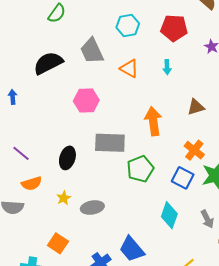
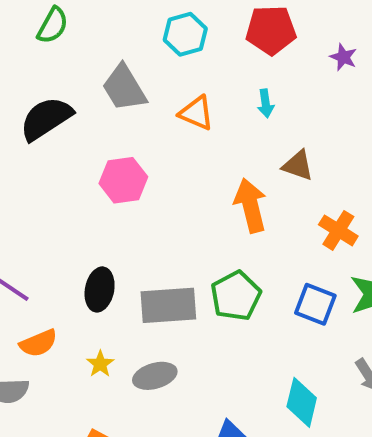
brown triangle: (196, 107) -> (298, 166), moved, turned 42
gray rectangle: (110, 143) -> (168, 305), moved
orange cross: (194, 150) -> (338, 230), moved
cyan diamond: (169, 215) -> (302, 402), moved

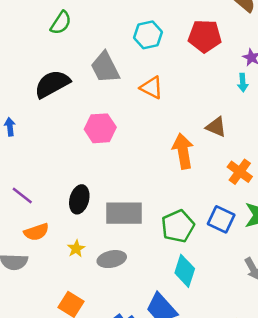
cyan arrow: (266, 103) -> (243, 83), moved
green pentagon: (236, 296) -> (178, 226), moved
cyan diamond: (302, 402) -> (185, 271), moved

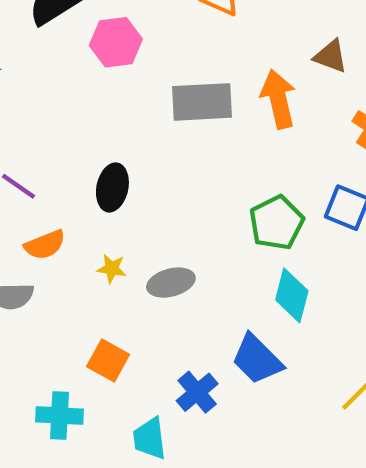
pink hexagon: (100, 128) -> (116, 42), moved
gray rectangle: (124, 213) -> (202, 102), moved
yellow star: (76, 249) -> (112, 269), turned -30

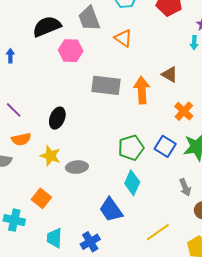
yellow star: (112, 269) -> (50, 156), size x1.5
blue cross: (197, 392) -> (90, 242), moved

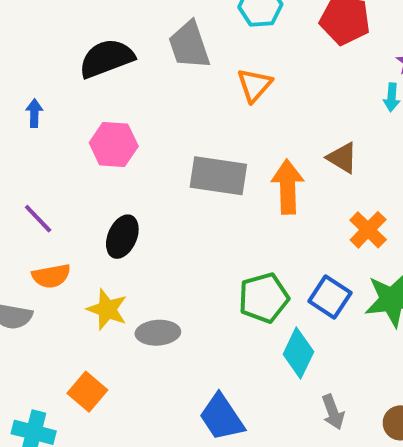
orange triangle: (123, 38) -> (254, 85), turned 36
pink hexagon: (71, 51) -> (114, 145), moved
cyan diamond: (132, 183) -> (298, 353), moved
gray arrow: (185, 187) -> (333, 412), moved

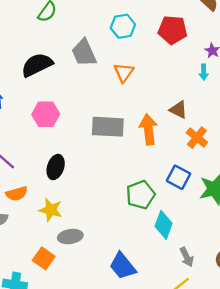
orange cross: (368, 230) -> (197, 138), moved
blue square: (330, 297) -> (178, 177), moved
gray ellipse: (158, 333) -> (70, 237), moved

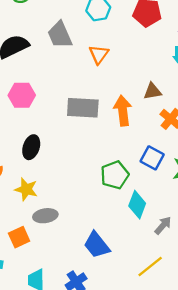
brown triangle: (178, 110) -> (152, 91), turned -36
gray arrow: (187, 257) -> (163, 225), moved, turned -114
orange square: (44, 258) -> (19, 237), turned 30

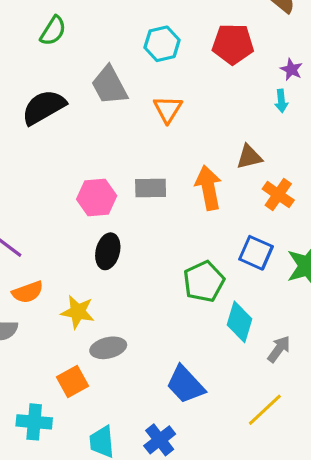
pink hexagon: (22, 95) -> (97, 198), moved
gray rectangle: (83, 108) -> (151, 188), size x0.7
black ellipse: (31, 147) -> (108, 251), moved

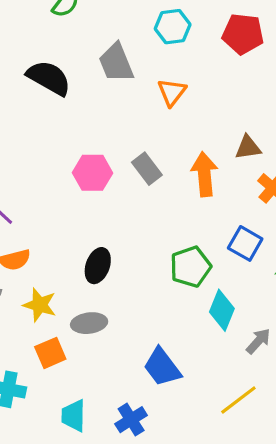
black semicircle: (44, 107) -> (49, 78), turned 54
gray rectangle: (151, 188) -> (147, 169), turned 48
black ellipse: (108, 251) -> (98, 266), moved
yellow star: (78, 312) -> (40, 305), moved

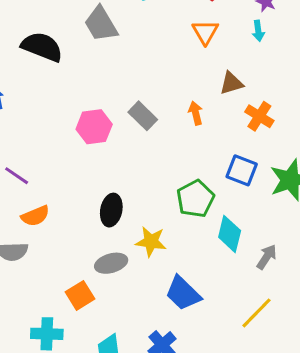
orange triangle: (172, 92) -> (205, 32), moved
orange arrow: (204, 174) -> (196, 113), size x0.6
yellow star: (40, 305) -> (151, 242), moved

